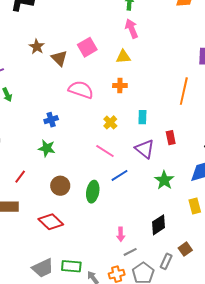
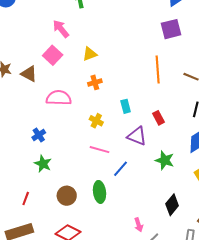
pink arrow: (132, 29) -> (61, 29), moved
green star: (47, 148) -> (43, 164), turned 30

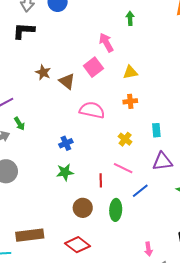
purple triangle: (137, 136) -> (162, 161), turned -40
green star: (43, 164) -> (65, 172), turned 30
red line: (26, 199) -> (101, 180), moved, turned -32

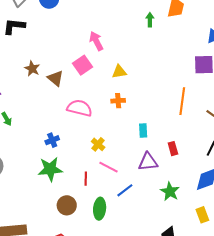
green arrow: (130, 18) -> (150, 20), moved
yellow cross: (125, 139) -> (98, 144), moved
green star: (65, 172) -> (50, 169), size x1.4

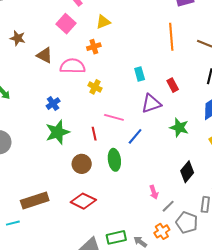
brown triangle: (56, 78) -> (45, 55), moved
orange cross: (118, 101) -> (94, 47), moved
yellow cross: (98, 144) -> (95, 87), moved

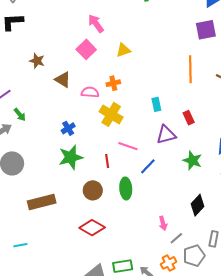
orange cross: (94, 47) -> (113, 83), moved
pink semicircle: (73, 66) -> (90, 92), size x0.7
yellow cross: (95, 87) -> (111, 114), size x1.6
brown rectangle: (35, 200) -> (42, 202), moved
gray pentagon: (187, 222) -> (194, 256), turned 30

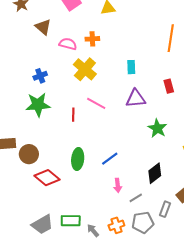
red rectangle: (189, 118) -> (169, 86), moved
blue line: (148, 166) -> (110, 159), moved
green ellipse: (126, 188) -> (78, 159), moved
brown circle: (93, 190) -> (29, 154), moved
gray line: (176, 238) -> (136, 198), moved

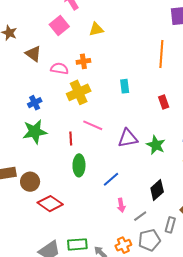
yellow cross: (85, 69) -> (79, 92), turned 30
purple triangle: (136, 98) -> (128, 138), moved
green ellipse: (78, 159) -> (79, 165), moved

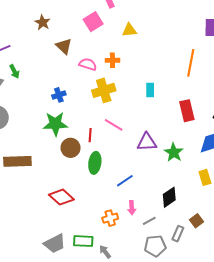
red rectangle: (164, 102) -> (187, 111), size x1.5
brown circle: (30, 182) -> (70, 148), moved
orange cross: (123, 245) -> (110, 218), moved

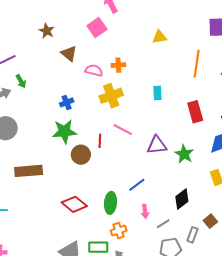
yellow triangle: (129, 30) -> (159, 37), moved
green ellipse: (95, 163) -> (110, 203), moved
orange cross: (110, 218) -> (119, 231), moved

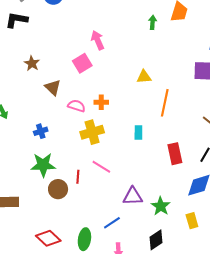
orange line: (197, 64) -> (165, 103), moved
blue cross: (67, 102) -> (41, 131), moved
purple triangle: (157, 145) -> (133, 196), moved
green star: (184, 154) -> (161, 206), moved

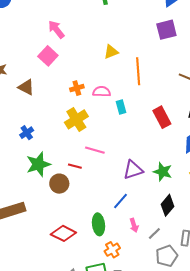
pink semicircle: (76, 106) -> (102, 92), moved
red line: (78, 177) -> (75, 166), turned -64

